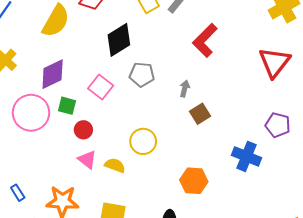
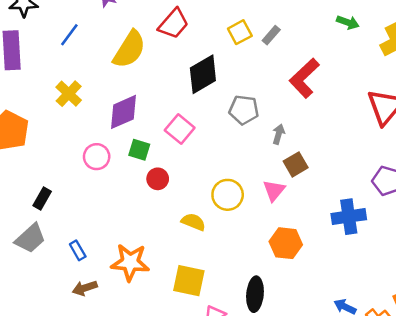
gray pentagon: (142, 74) -> (244, 110), moved
pink circle: (31, 113) -> (97, 157), size x0.6
blue cross: (246, 156) -> (349, 217), turned -32
pink triangle: (87, 159) -> (274, 190), moved, turned 30

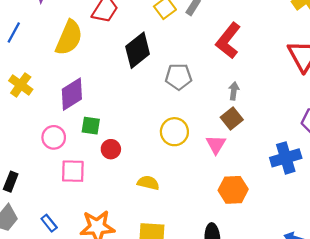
pink square: (180, 129) -> (73, 171), moved, turned -30
gray arrow: (279, 134) -> (234, 91), moved
yellow circle: (228, 195) -> (174, 132), moved

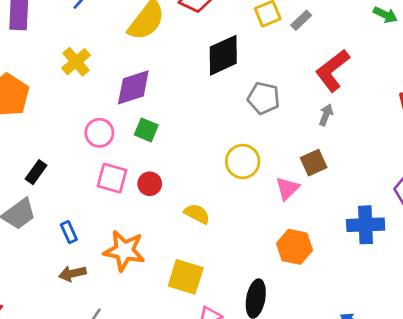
gray arrow: (234, 91) -> (326, 115), moved
red circle: (111, 149) -> (150, 184), moved

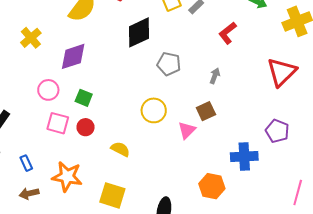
red L-shape: (332, 70) -> (228, 33), moved, size x0.7
green square: (146, 130) -> (84, 98), moved
orange hexagon: (295, 247) -> (212, 186), moved

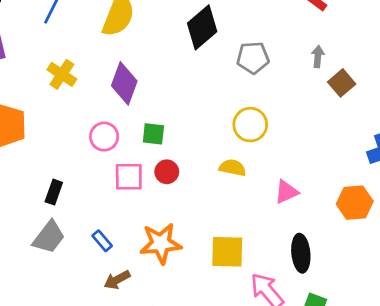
purple diamond: (73, 56) -> (124, 83), turned -36
brown square: (206, 111) -> (342, 83), moved
pink triangle: (187, 130) -> (286, 192), moved, turned 36
yellow semicircle: (120, 149) -> (233, 168), moved

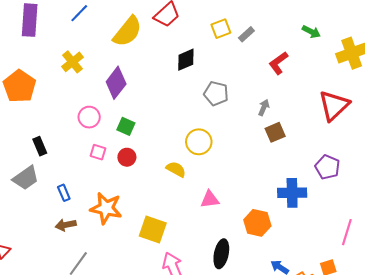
black diamond: (202, 27) -> (186, 60), size x0.7
pink square: (129, 177) -> (98, 152), size x0.7
black rectangle: (54, 192) -> (40, 146), turned -60
black ellipse: (301, 253) -> (221, 254), moved

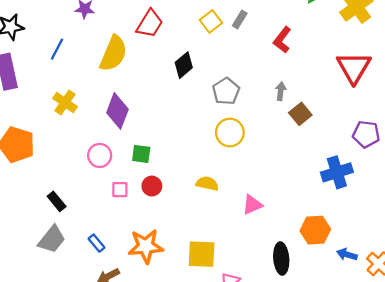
gray pentagon: (216, 93) -> (226, 91), turned -30
yellow circle: (199, 142) -> (230, 133), moved
orange hexagon: (257, 223) -> (315, 230), moved

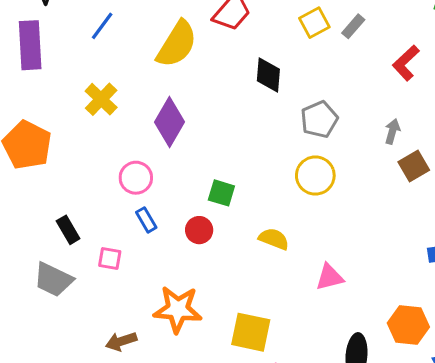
black diamond: (184, 65) -> (268, 75), turned -55
green square: (141, 154) -> (221, 193), moved
pink square: (120, 190) -> (110, 258), moved
gray trapezoid: (52, 239) -> (53, 280), turned 68
blue rectangle: (96, 243) -> (146, 220), moved

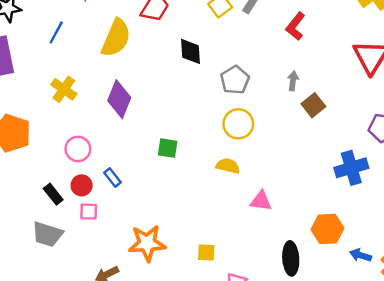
pink circle: (136, 178) -> (78, 149), moved
red circle: (199, 230) -> (82, 185), moved
yellow semicircle: (274, 239) -> (228, 166), moved
pink triangle: (330, 277) -> (261, 201), turned 30
yellow square: (251, 332) -> (206, 252), size x0.6

